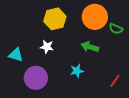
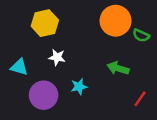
yellow hexagon: (55, 19) -> (45, 23), moved
green arrow: (90, 47) -> (118, 68), moved
cyan star: (77, 71) -> (79, 87), moved

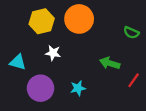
orange circle: (116, 21) -> (79, 19), moved
cyan star: (79, 87) -> (78, 88), moved
red line: (140, 99) -> (134, 80), moved

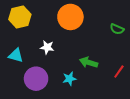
yellow hexagon: (42, 21) -> (20, 17), moved
green arrow: (110, 63) -> (89, 62), moved

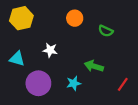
orange circle: (70, 17) -> (75, 18), size x0.6
green semicircle: (117, 29) -> (106, 31), moved
red line: (119, 72) -> (123, 84), moved

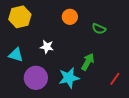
green arrow: (94, 66) -> (88, 62), turned 102
cyan star: (74, 83) -> (69, 78), size x1.5

